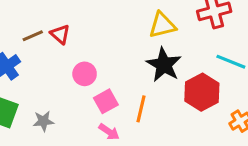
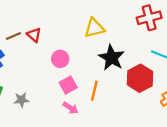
yellow triangle: (162, 25) -> (94, 28), moved
pink circle: (85, 74) -> (60, 59), moved

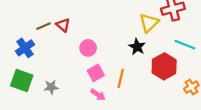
yellow triangle: (94, 28) -> (149, 23), moved, turned -30
black star: (111, 58) -> (137, 47), size x0.7

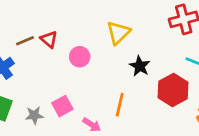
yellow triangle: (149, 23) -> (118, 33), moved
pink circle: (88, 48) -> (80, 57), moved
pink square: (96, 73) -> (62, 106), moved

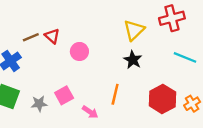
yellow triangle: (118, 33) -> (134, 30), moved
red hexagon: (173, 90) -> (162, 99), moved

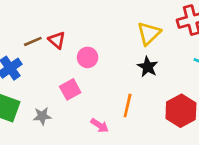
pink square: (64, 95) -> (70, 89), moved

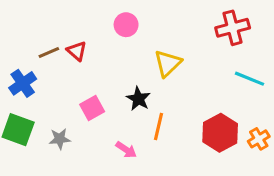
yellow triangle: (149, 33) -> (168, 63), moved
pink circle: (88, 57) -> (126, 25), moved
black star: (148, 67) -> (138, 99), moved

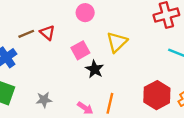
pink square: (92, 108) -> (80, 50), moved
orange line: (158, 127) -> (110, 103), moved
gray star: (60, 139) -> (44, 100), moved

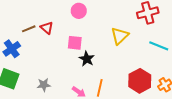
yellow triangle: (117, 42) -> (120, 36), moved
pink square: (80, 50) -> (75, 43), turned 35

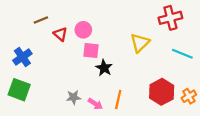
pink circle: (79, 11) -> (83, 30), moved
brown line: (29, 29) -> (41, 20), moved
gray star: (44, 85) -> (74, 97), moved

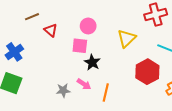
pink circle: (83, 30) -> (88, 26), moved
red hexagon: (162, 92) -> (147, 72), moved
pink arrow: (95, 104) -> (84, 84), moved

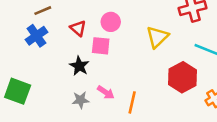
red triangle: (51, 30) -> (78, 28), moved
blue cross: (14, 52) -> (36, 36), moved
black star: (92, 62) -> (79, 66), moved

